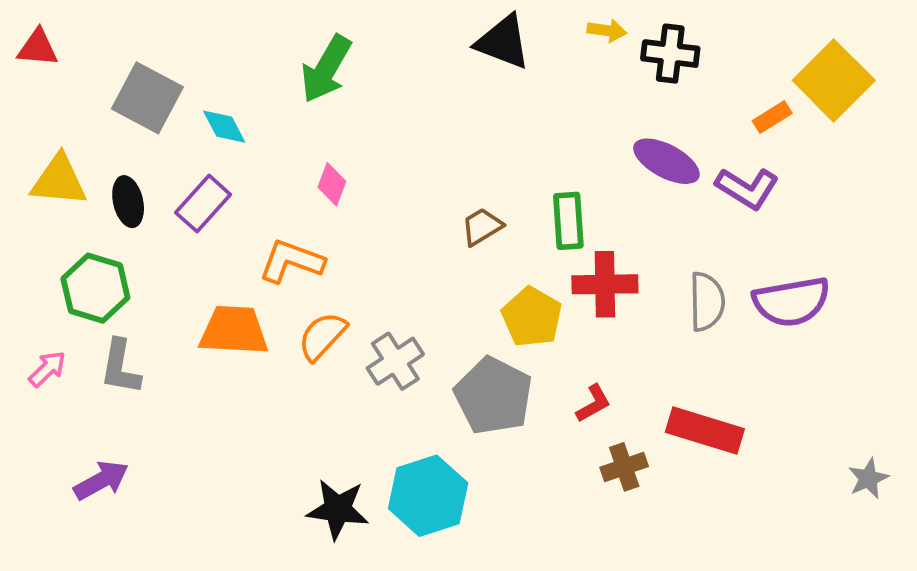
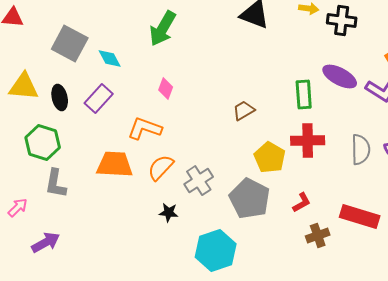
green rectangle: (568, 221) -> (304, 94), moved
pink arrow: (47, 369) -> (18, 208), moved
black star: (338, 509) -> (169, 212), moved, size x0.6

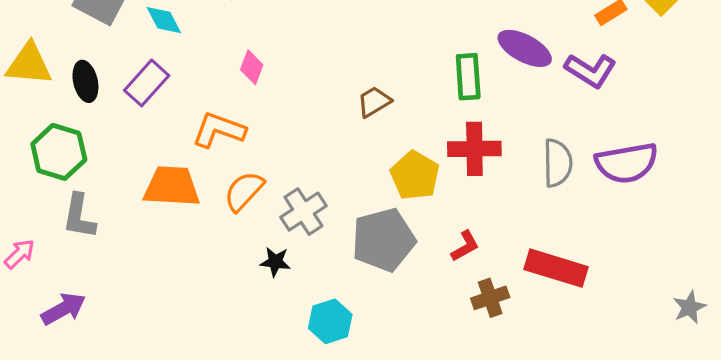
gray pentagon: (250, 198) -> (383, 240), turned 30
black star: (169, 212) -> (275, 262), moved
cyan hexagon: (216, 250) -> (330, 321), size x0.7

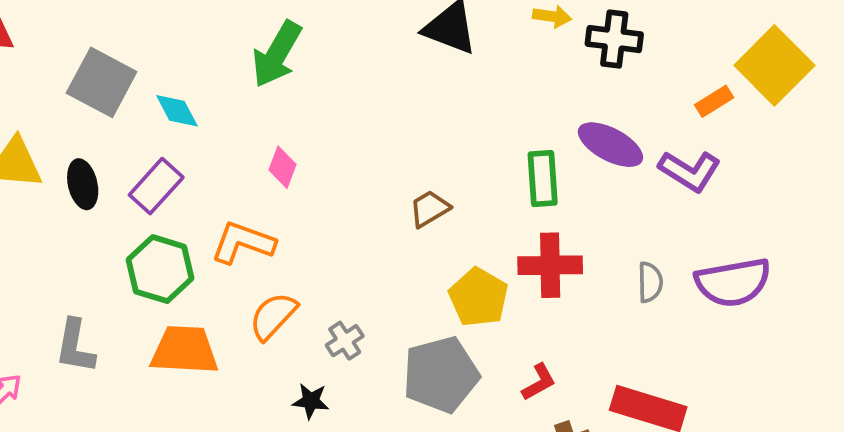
green hexagon: (59, 152) -> (160, 269), moved
gray semicircle: (558, 163) -> (650, 282), size x0.7
orange trapezoid: (172, 186) -> (184, 350), moved
gray cross: (303, 212) -> (345, 341), size x0.7

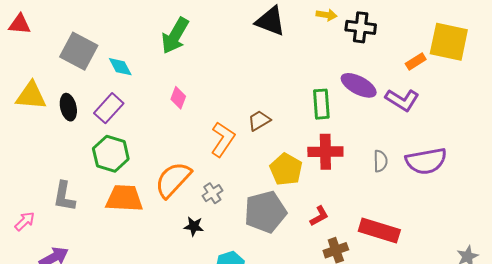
yellow square: (774, 65) -> (449, 42), turned -33
orange L-shape: (243, 243) -> (223, 139), moved, turned 104
orange semicircle: (273, 316) -> (173, 180), size x1.4

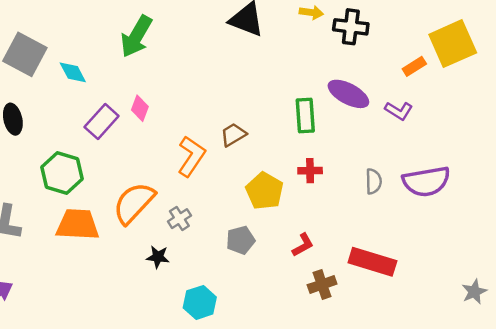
yellow square: (449, 42) -> (453, 44), turned -36
purple L-shape: (402, 100) -> (399, 111), size x0.7
purple rectangle: (109, 108) -> (102, 121), moved
red cross: (325, 152) -> (310, 171), size x0.6
gray pentagon: (265, 212) -> (241, 240), size x0.6

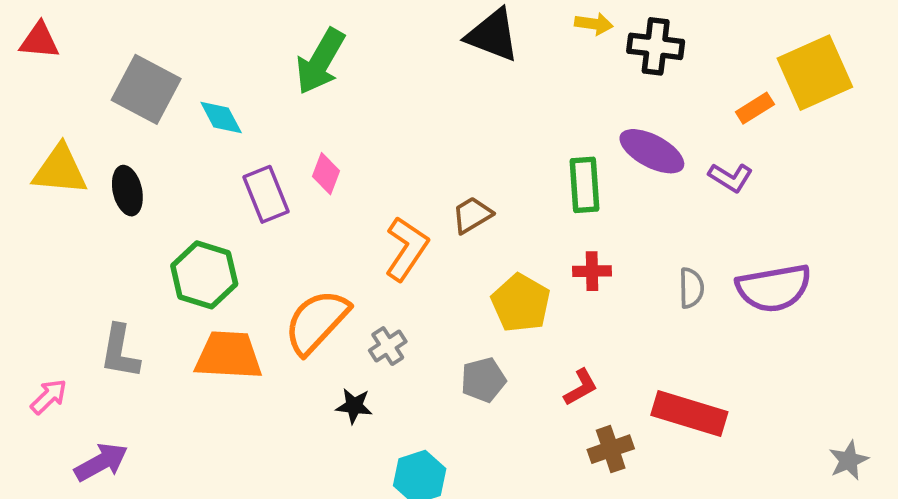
purple rectangle: (102, 121) -> (266, 194), turned -64

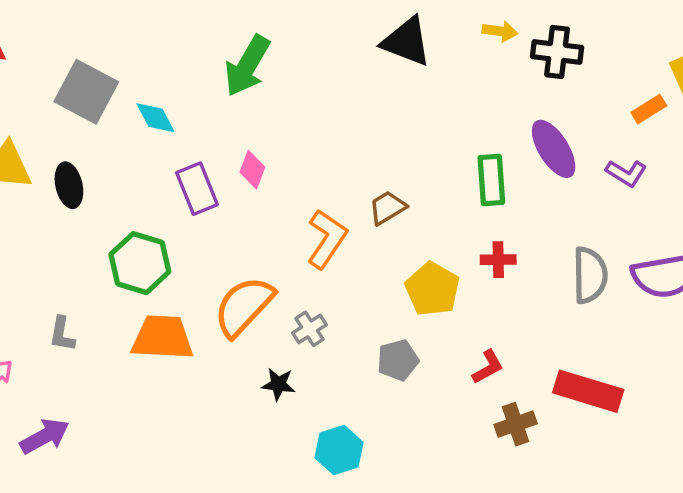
purple ellipse: (652, 151) -> (554, 149), turned 30
gray semicircle: (691, 288) -> (590, 275), size x1.5
gray L-shape: (120, 352) -> (62, 334), size x0.7

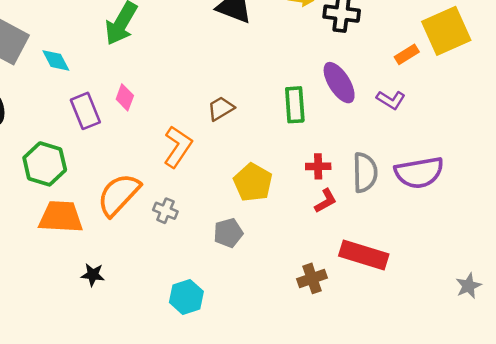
brown trapezoid: (387, 208) -> (221, 108), moved
red cross: (498, 260) -> (318, 166), moved
gray cross: (310, 329) -> (165, 211), turned -35
red L-shape: (488, 367) -> (326, 201), moved
black star: (278, 384) -> (93, 275), moved

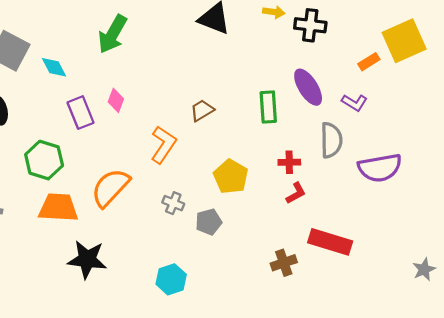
gray semicircle: (365, 173) -> (331, 140), moved
gray cross: (165, 211) -> (173, 203), moved
black star: (93, 275) -> (87, 259), size x1.8

